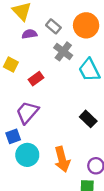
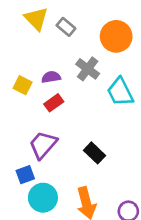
gray rectangle: (53, 26) -> (66, 27), moved
purple semicircle: (29, 34) -> (51, 77), moved
black rectangle: (88, 119) -> (94, 153), moved

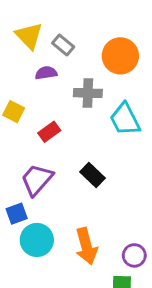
gray cross: (88, 69) -> (88, 93), turned -35
purple semicircle: (51, 77) -> (46, 73), moved
black rectangle: (94, 153) -> (93, 175), moved

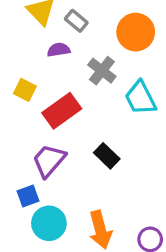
gray cross: (88, 93) -> (102, 71), turned 36
red rectangle: (49, 132) -> (62, 111), size x1.6

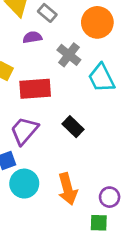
red rectangle: (62, 111) -> (35, 89), turned 32

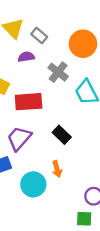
cyan circle: (24, 184) -> (33, 184), moved
orange arrow: (68, 189) -> (57, 169), moved, size x0.6

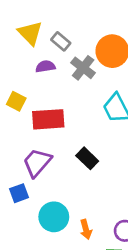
gray cross: (58, 72) -> (83, 68), moved
orange arrow: (57, 169) -> (86, 229), moved

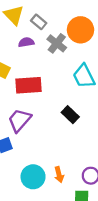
black rectangle: (87, 158) -> (70, 115), moved
cyan circle: (54, 217) -> (33, 177), moved

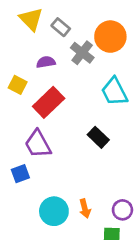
purple semicircle: (26, 42) -> (46, 62), moved
red rectangle: (28, 85) -> (49, 102), turned -40
purple trapezoid: (19, 120) -> (38, 144), turned -70

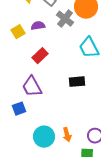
yellow square: (18, 85) -> (18, 32), moved, turned 32
red rectangle: (49, 102) -> (40, 56), size x0.7
black rectangle: (98, 137) -> (77, 82), turned -49

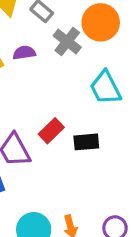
red rectangle: (40, 56) -> (51, 131), moved

